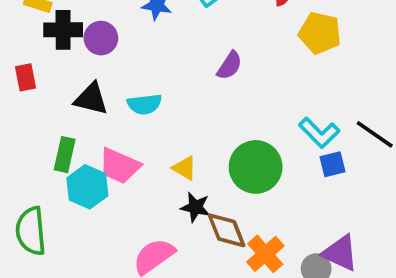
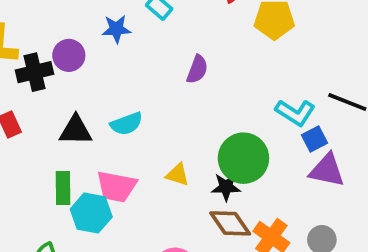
purple circle: (101, 38) -> (69, 55), moved
black star: (195, 207) -> (226, 187), moved
purple triangle: (340, 253) -> (327, 170), moved

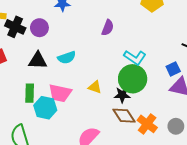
purple circle: (69, 55) -> (39, 28), moved
black cross: (34, 72) -> (15, 27), turned 36
cyan L-shape: (295, 112) -> (135, 57), moved

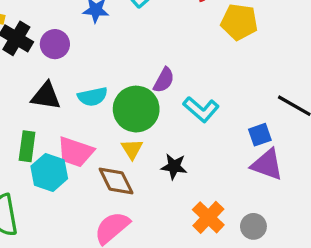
purple semicircle: (108, 28) -> (164, 80), moved
green circle: (133, 79) -> (136, 109), moved
yellow triangle: (95, 87) -> (132, 149), turned 32
brown diamond: (124, 116) -> (116, 181), moved

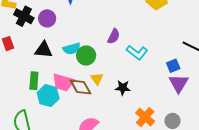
green circle: (136, 109) -> (86, 56), moved, size x0.7
purple triangle: (267, 165) -> (179, 83), turned 45
brown diamond: (116, 181) -> (81, 87), moved

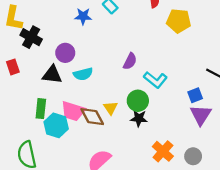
purple circle: (47, 18) -> (65, 53), moved
green circle: (86, 56) -> (138, 101), moved

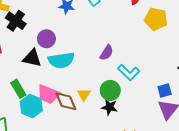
cyan semicircle: (83, 74) -> (61, 60), size x1.4
green rectangle: (41, 109) -> (18, 89), turned -42

